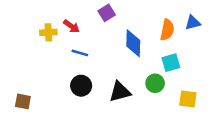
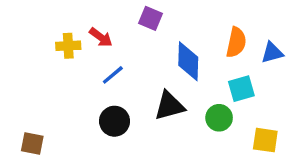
purple square: (107, 13) -> (150, 18), turned -35
blue triangle: (193, 23) -> (272, 53), moved
blue line: (80, 53) -> (113, 75), turned -56
black triangle: (120, 92) -> (169, 106), moved

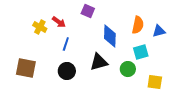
yellow cross: (68, 46) -> (40, 27), turned 32
blue line: (113, 75) -> (66, 44), turned -32
brown square: (32, 143) -> (26, 68), moved, size x1.5

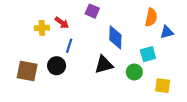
orange semicircle: (138, 25) -> (151, 17), moved
yellow cross: (40, 27) -> (42, 28), turned -32
black circle: (67, 71) -> (57, 66), moved

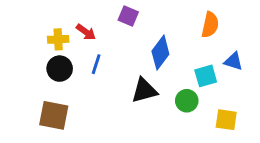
blue triangle: (167, 32) -> (234, 61), moved, turned 32
blue diamond: (115, 37) -> (160, 53), turned 35
black circle: (57, 66) -> (60, 69), moved
brown square: (27, 71) -> (54, 115), moved

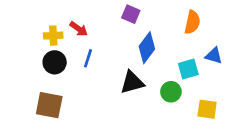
purple square: (128, 16) -> (131, 14), moved

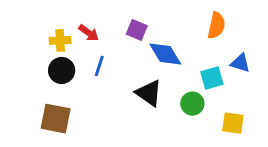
purple square: (131, 14) -> (137, 30), moved
blue diamond: (147, 48) -> (165, 54), turned -68
black triangle: (132, 82) -> (149, 93), turned 50

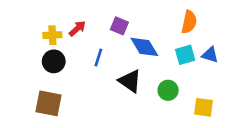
red arrow: (89, 33) -> (77, 29), turned -78
blue line: (99, 66) -> (98, 57), moved
cyan square: (212, 78) -> (185, 55), moved

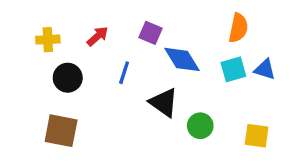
yellow cross: (52, 35) -> (48, 40), moved
green circle: (168, 90) -> (200, 126), moved

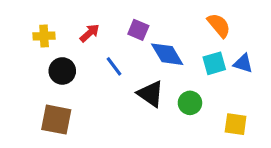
orange semicircle: (238, 28) -> (219, 25), turned -52
blue line: (124, 73) -> (114, 66), turned -55
green circle: (200, 126) -> (190, 103), moved

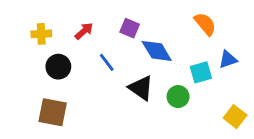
cyan square: (214, 63) -> (201, 72), moved
blue triangle: (243, 63) -> (228, 60), turned -36
yellow square: (236, 124) -> (235, 117), moved, turned 30

